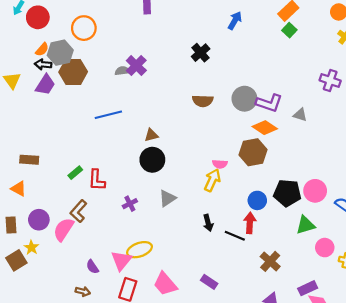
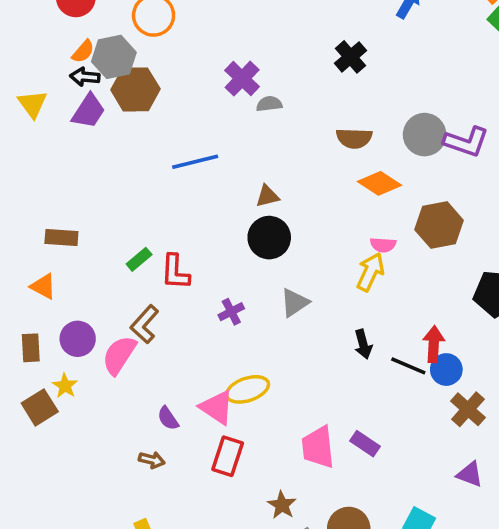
gray semicircle: (122, 71) -> (269, 104), moved
orange diamond: (265, 128) -> (379, 183), moved
blue circle: (257, 200) -> (446, 370), moved
pink triangle: (121, 260) -> (217, 407), turned -35
pink trapezoid: (165, 284) -> (318, 447), moved, turned 35

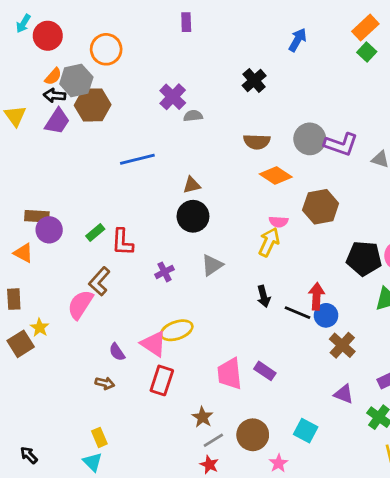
purple circle: (78, 339) -> (49, 230), moved

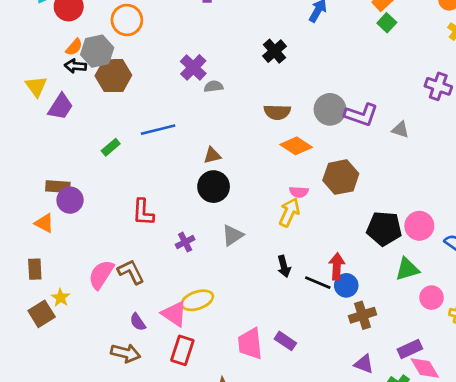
purple trapezoid: (57, 121) -> (61, 107), moved
green rectangle: (95, 233) -> (111, 147), moved
brown L-shape: (99, 281) -> (131, 272), moved, turned 112
brown cross: (342, 345) -> (362, 315), turned 30
brown arrow: (105, 383) -> (126, 353), size x1.5

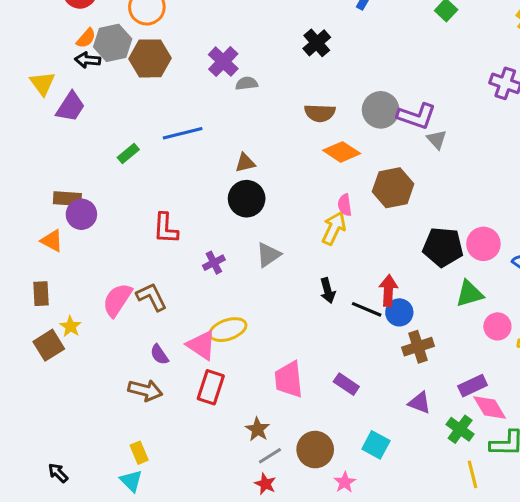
brown hexagon: (113, 76) -> (150, 58), moved
gray triangle: (400, 130) -> (437, 139), moved, turned 30
pink semicircle: (299, 192) -> (345, 205), turned 78
purple rectangle: (285, 341) -> (346, 384), moved

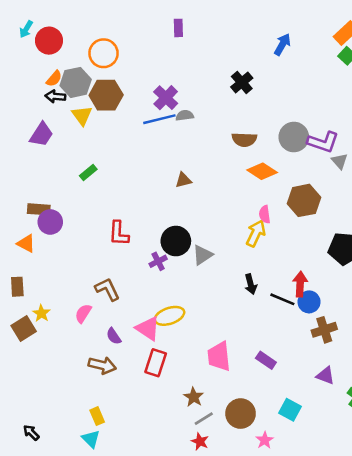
yellow triangle: (42, 83) -> (82, 115), moved
blue line: (183, 133) -> (159, 119), moved
black circle: (247, 199) -> (176, 241), moved
pink semicircle: (117, 300) -> (83, 313), moved, size x0.7

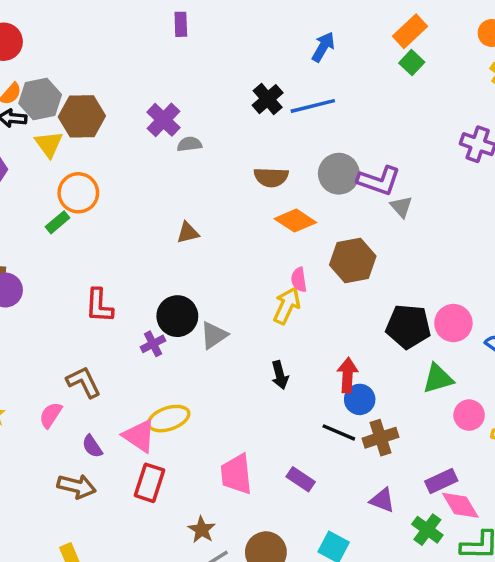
orange circle: (104, 53) -> (78, 193), moved
blue line: (159, 119) -> (313, 106), moved
black line: (282, 299) -> (339, 432), moved

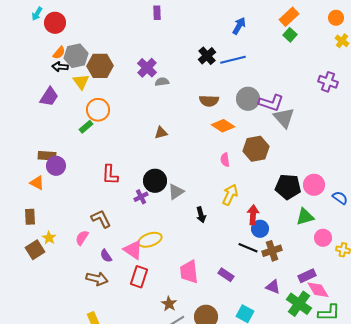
gray triangle: (401, 207) -> (284, 118), size x1.6
yellow arrow: (287, 306) -> (230, 195), moved
black arrow: (280, 375) -> (201, 215), moved
green cross: (427, 530) -> (299, 304), size x1.4

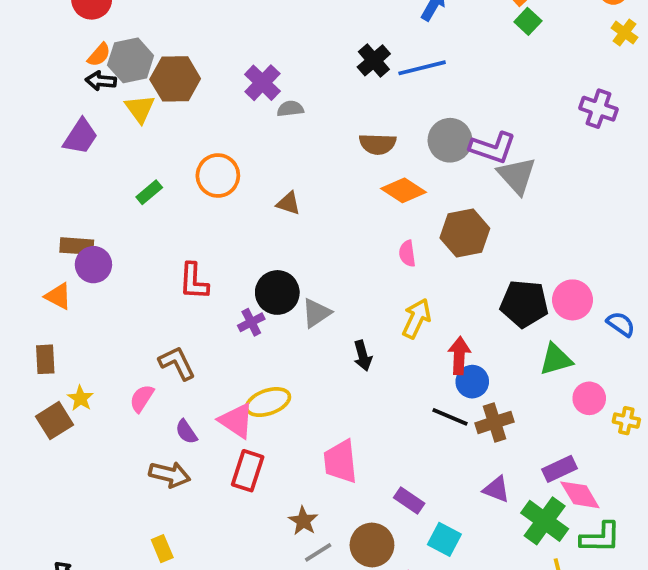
orange circle: (98, 110) -> (218, 176), moved
brown triangle: (161, 133) -> (288, 203), turned 32
purple rectangle: (226, 275) -> (409, 500), moved

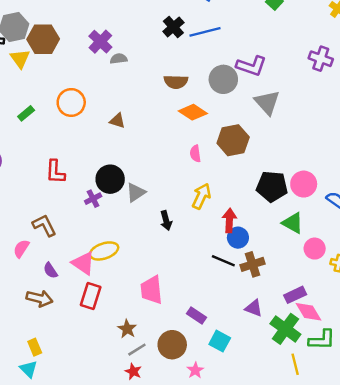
purple L-shape: (493, 148) -> (251, 66), moved
green triangle: (556, 359) -> (293, 223), turned 45

